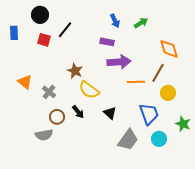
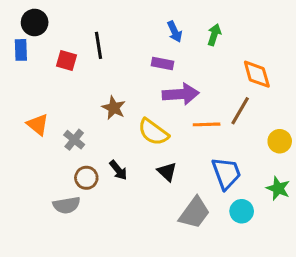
black circle: (40, 15) -> (35, 22), moved
green arrow: (141, 23) -> (214, 35), turned -40
black line: (65, 30) -> (99, 45), turned -48
yellow semicircle: (89, 90) -> (153, 132), moved
yellow circle: (168, 93) -> (280, 141), moved

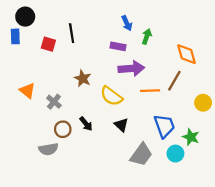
green arrow: (214, 35) -> (147, 36), moved
green star: (278, 188) -> (191, 137), moved

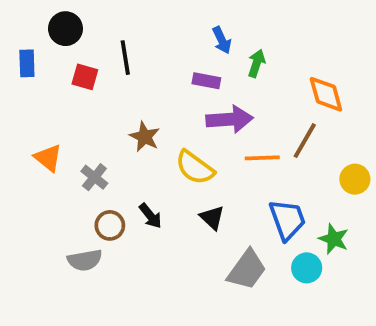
black circle: (25, 17) -> (65, 29), moved

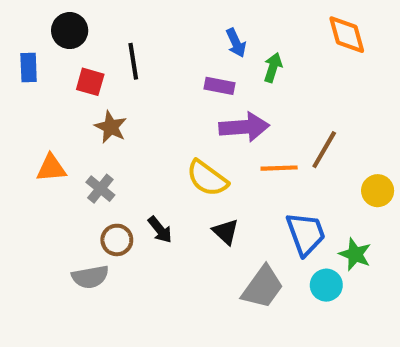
orange diamond: (326, 94) -> (347, 35), moved
brown star: (145, 137) -> (111, 127), moved
orange triangle: (48, 158) -> (51, 168), turned -44

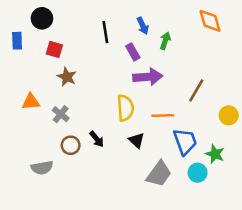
black line: (133, 61) -> (105, 32), moved
purple rectangle: (220, 86) -> (133, 52), turned 49
orange line: (279, 168) -> (163, 115), moved
yellow semicircle: (207, 178) -> (125, 108), turned -130
gray semicircle: (90, 277) -> (42, 168), moved

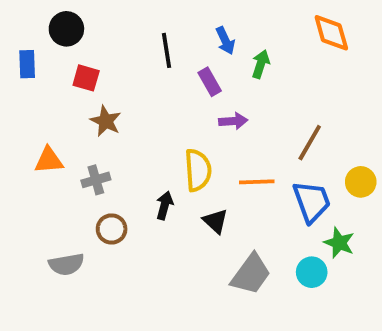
purple arrow: (148, 77) -> (233, 121), size x0.6
gray cross: (61, 114) -> (96, 180), turned 35
black arrow: (97, 139) -> (165, 205), moved, turned -126
blue trapezoid: (185, 142) -> (312, 202), moved

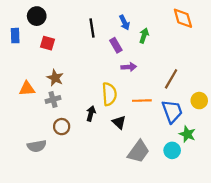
brown star: (106, 121) -> (55, 78), moved

